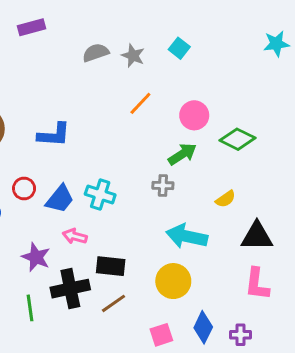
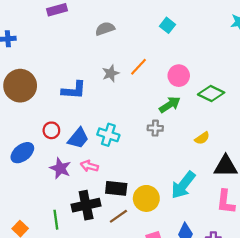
gray star: (133, 56) -> (111, 73), moved, turned 30
cyan arrow: (187, 236) -> (183, 185), moved, turned -64
purple star: (36, 257) -> (60, 168), moved
yellow circle: (173, 281) -> (146, 198), moved

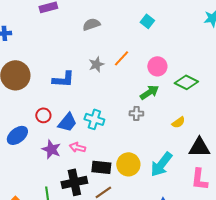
yellow circle: (146, 198) -> (128, 164), moved

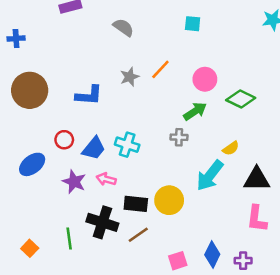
cyan square: (147, 21) -> (193, 24), turned -32
gray semicircle: (91, 24) -> (123, 27), turned 54
cyan arrow: (161, 164) -> (210, 176), moved
black cross: (74, 182) -> (102, 222), turned 30

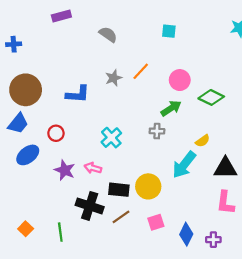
cyan cross: (127, 145) -> (111, 138), turned 30
blue trapezoid: (94, 148) -> (18, 123), moved
green line: (69, 238) -> (60, 232), moved
pink square: (178, 261) -> (156, 222), moved

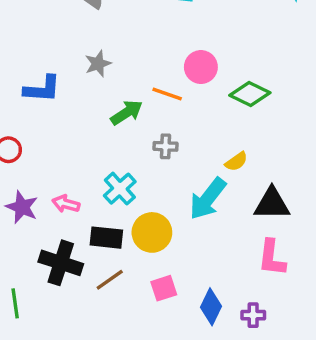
orange line: (141, 71) -> (167, 94), moved, turned 66
green arrow: (171, 108) -> (127, 113), moved
cyan cross: (111, 138) -> (120, 189), moved

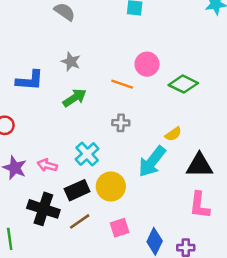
gray star: (98, 64) -> (71, 62), turned -30
green arrow: (127, 113) -> (75, 98), moved
black rectangle: (106, 238) -> (77, 190), turned -30

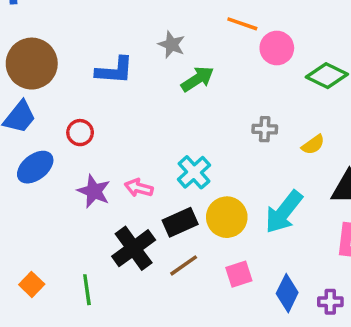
orange line: (122, 84) -> (242, 24), moved
green arrow: (75, 98) -> (197, 79), moved
gray cross: (121, 123) -> (265, 129), moved
cyan arrow: (152, 161) -> (284, 212), moved
black cross: (43, 209) -> (134, 248), turned 36

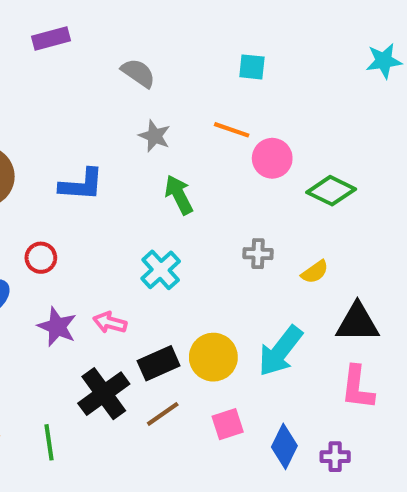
gray star: (172, 45) -> (155, 136), moved
green arrow: (197, 79) -> (179, 195), turned -84
cyan cross: (194, 172) -> (161, 270), moved

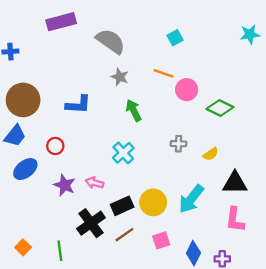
purple rectangle: (51, 39) -> (61, 22), size x1.4
cyan square: (252, 67) -> (175, 38), turned -35
gray semicircle: (138, 73) -> (111, 41), size x1.5

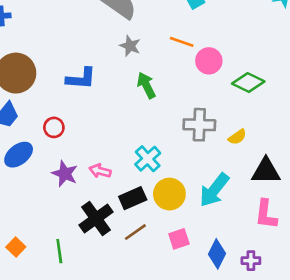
gray cross: (179, 144) -> (199, 125), size x1.6
cyan cross: (123, 153) -> (148, 159), moved

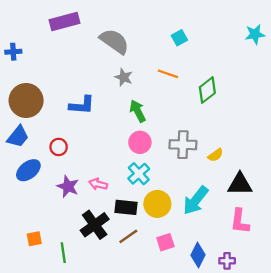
pink circle: (209, 61) -> (140, 142), moved
green diamond: (248, 83) -> (207, 90), moved, turned -64
black rectangle: (133, 198) -> (126, 207), turned 30
orange square: (16, 247) -> (34, 239), moved, turned 35

